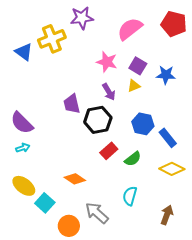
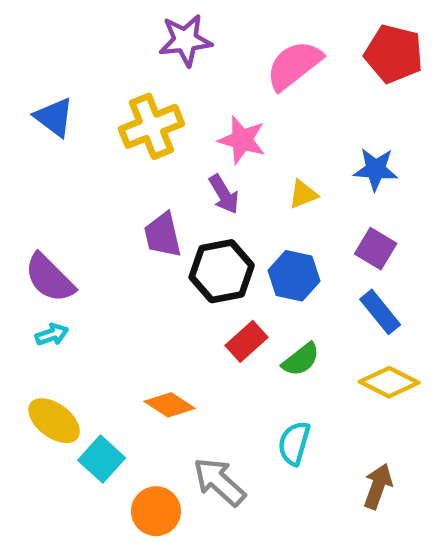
yellow cross: (52, 39) -> (151, 126), moved
purple square: (138, 66) -> (376, 249), moved
purple arrow: (109, 92) -> (224, 194), moved
blue hexagon: (143, 124) -> (294, 276), moved

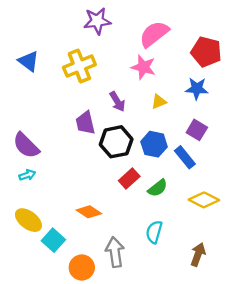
red pentagon: (394, 54) -> (206, 52), moved
pink star: (242, 140) -> (143, 67), moved
blue rectangle: (380, 312) -> (185, 157), moved
gray arrow: (219, 482) -> (115, 252), turned 40

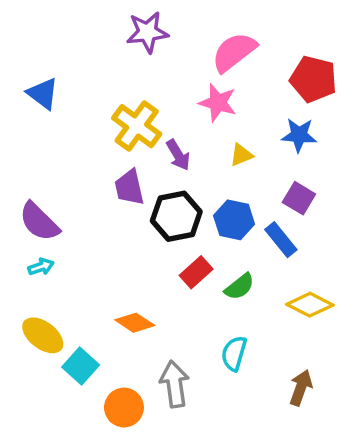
yellow cross: (79, 66) -> (137, 126), moved, turned -32

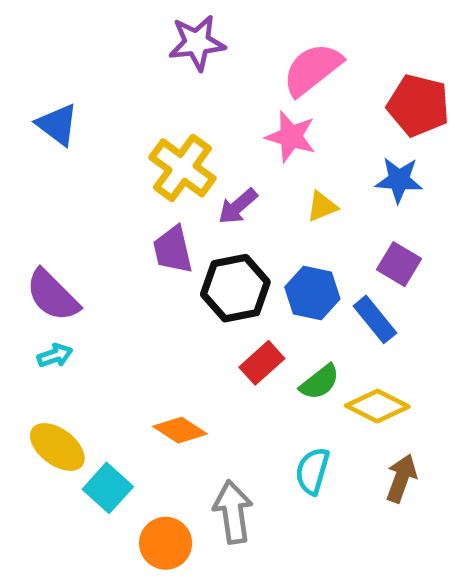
purple arrow: (178, 155) -> (238, 206), turned 80
yellow diamond: (310, 305) -> (377, 406), moved
brown arrow: (301, 388) -> (401, 478), moved

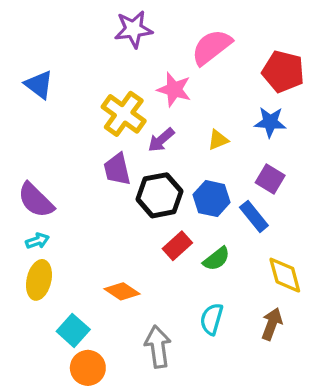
pink star: (291, 137) -> (174, 89), moved
yellow diamond: (377, 406) -> (285, 275), moved, turned 48
yellow ellipse: (57, 447) -> (39, 280), moved, turned 66
orange circle: (166, 543) -> (88, 368), moved

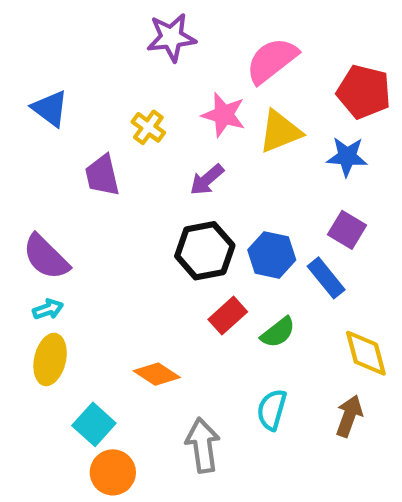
yellow cross: (124, 114) -> (148, 127), moved, size x0.6
yellow triangle: (218, 140) -> (280, 132), moved, size x1.6
purple trapezoid: (117, 169) -> (102, 175), moved

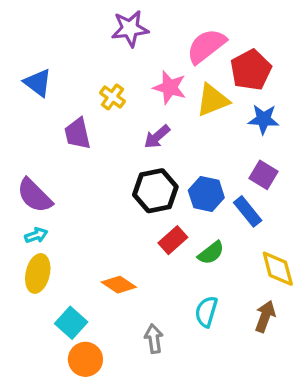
red pentagon: (364, 92) -> (251, 70), moved, turned 30
gray arrow: (203, 445) -> (154, 339), size x0.7

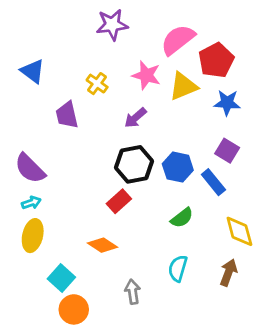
red rectangle: (173, 240) -> (119, 201), moved

